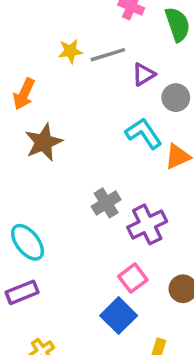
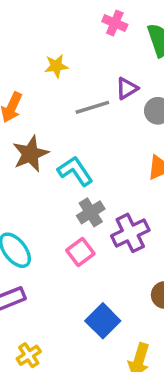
gray line: (108, 55) -> (92, 107), moved
cyan L-shape: (144, 133) -> (75, 171), moved
pink square: (133, 278) -> (80, 252), moved

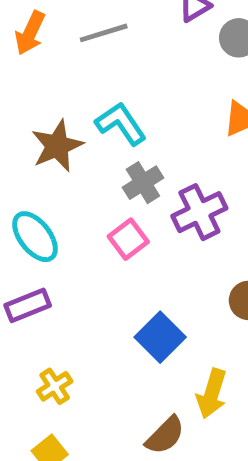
gray line: (92, 107) -> (104, 33), moved
brown star: (30, 154) -> (57, 146), moved

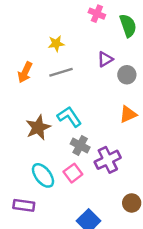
gray cross: (143, 183) -> (80, 145), turned -30
cyan ellipse: (35, 237) -> (43, 175), moved
purple rectangle: (28, 305) -> (24, 205), turned 30

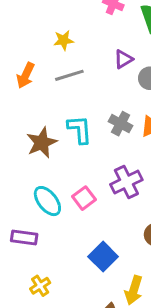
cyan L-shape: (69, 117) -> (80, 129), turned 30
gray cross: (80, 145) -> (121, 124), moved

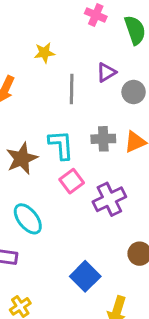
gray line: (69, 75) -> (72, 89), moved, turned -72
gray cross: (121, 124) -> (103, 139), turned -30
pink square: (84, 198) -> (72, 181), moved

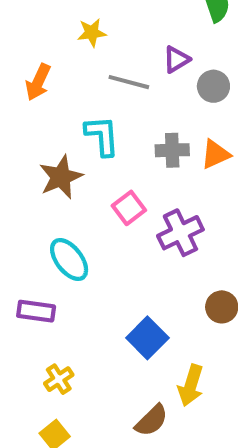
gray line: (72, 89) -> (129, 82), turned -76
cyan L-shape: (61, 145) -> (102, 136), moved

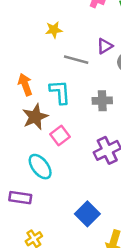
orange arrow: (38, 82) -> (25, 85), moved, turned 135
pink square: (129, 208) -> (60, 135), moved

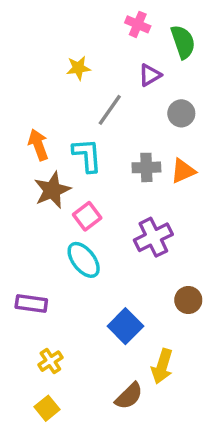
purple triangle: (105, 46) -> (150, 75), moved
gray line: (76, 60) -> (110, 110), turned -70
cyan ellipse: (40, 167) -> (84, 260), moved

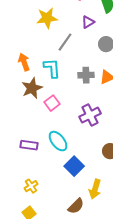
yellow star: (78, 68) -> (47, 18), size x1.5
cyan ellipse: (84, 260) -> (58, 141), moved
purple rectangle: (31, 304) -> (29, 145), moved

